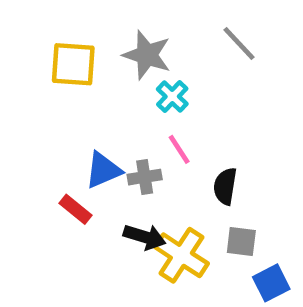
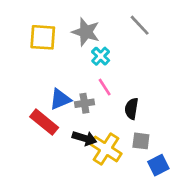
red rectangle: (76, 209) -> (44, 122), size x1.5

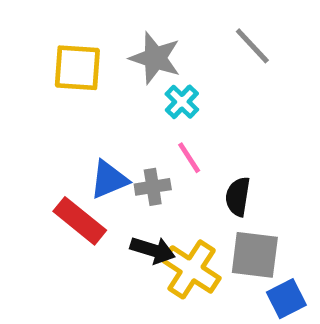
gray square: (141, 141) -> (255, 255), size x1.5

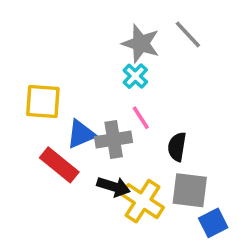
gray star: (155, 58) -> (141, 43), moved
yellow square: (77, 68) -> (43, 101), moved
gray cross: (153, 187) -> (114, 140), size x1.4

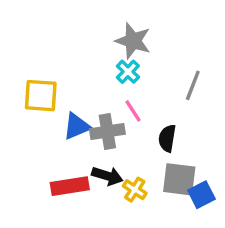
gray line: (188, 34) -> (193, 85), moved, turned 64
red rectangle: (59, 165) -> (70, 186), moved, turned -48
yellow cross: (143, 201) -> (135, 190), size x0.6
blue square: (213, 223) -> (201, 195), moved

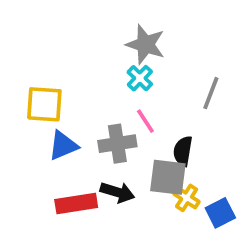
blue triangle: (77, 126) -> (63, 145), moved
gray square: (179, 179) -> (168, 177), moved
yellow cross: (135, 190) -> (187, 198), moved

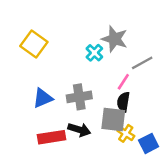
gray star: (145, 44) -> (114, 39), moved
gray line: (211, 93) -> (142, 63), turned 40
yellow square: (44, 104) -> (34, 44), moved, turned 32
pink line: (145, 121) -> (123, 82), moved, turned 66

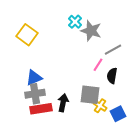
cyan cross: (94, 53) -> (75, 22), moved
gray cross: (79, 97) -> (35, 94), moved
black semicircle: (123, 102) -> (112, 76), moved
black arrow: (79, 130) -> (63, 103), turned -96

